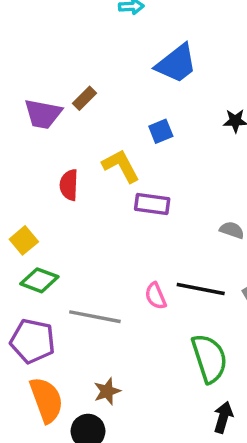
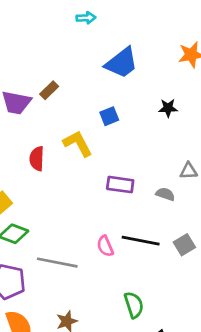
purple rectangle: (152, 204) -> (120, 185), moved
green semicircle: (209, 358) -> (134, 305), moved, size x0.7

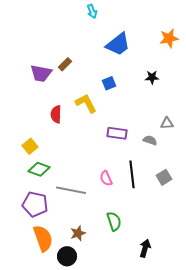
cyan arrow: (86, 18) -> (92, 11), turned 72
black line: (141, 241) -> (132, 174), turned 72
green semicircle: (134, 305) -> (114, 221), moved

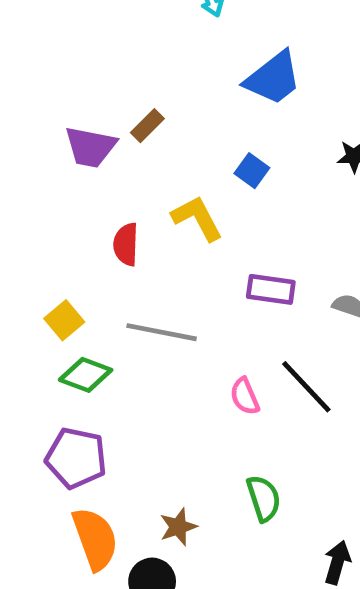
blue square: (109, 83) -> (252, 171), turned -32
black line: (132, 174) -> (306, 387), turned -36
gray line: (71, 190) -> (162, 332), moved

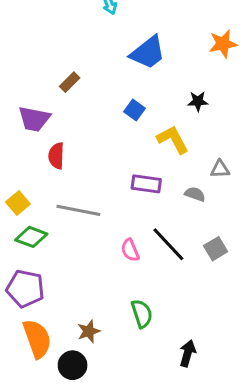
purple trapezoid: (90, 147) -> (34, 119), moved
yellow L-shape: (197, 218) -> (173, 140), moved

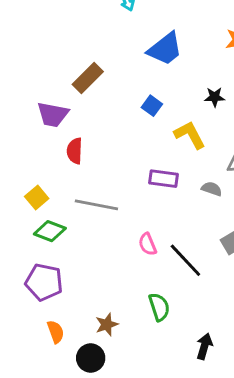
brown rectangle: (70, 82) -> (88, 78), size x1.5
black line: (168, 244) -> (185, 260), moved
orange semicircle: (37, 339) -> (56, 332), size x0.6

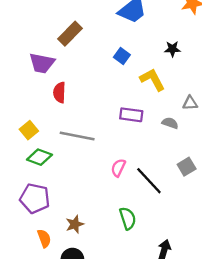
pink semicircle: (148, 244) -> (118, 168), turned 48
brown star: (107, 324) -> (75, 224), moved

